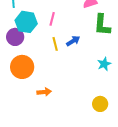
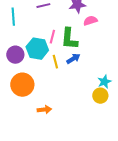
cyan hexagon: (26, 22) -> (37, 49), moved
green L-shape: (102, 25) -> (69, 39), moved
yellow circle: (100, 104) -> (100, 96), moved

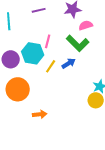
green L-shape: (69, 39) -> (78, 43), moved, turned -50
yellow line: (55, 62) -> (51, 66), turned 48

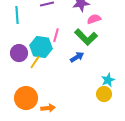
yellow line: (51, 66) -> (35, 62), moved
orange circle: (18, 89) -> (26, 98), moved

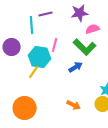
cyan line: (17, 15) -> (32, 25), moved
purple circle: (19, 53) -> (12, 47), moved
orange arrow: (48, 108) -> (74, 105), moved, turned 32

